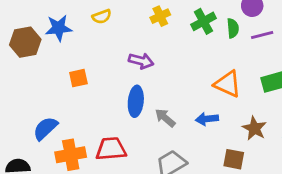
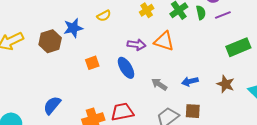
orange triangle: (228, 84) -> (164, 41), moved
blue ellipse: (136, 101) -> (126, 68), moved, turned -30
blue semicircle: (45, 128) -> (52, 105), moved
brown square: (234, 159) -> (193, 111), moved

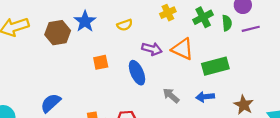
yellow semicircle: (104, 16) -> (125, 25), moved
blue star: (73, 28) -> (85, 21), turned -30
green rectangle: (238, 47) -> (215, 66), moved

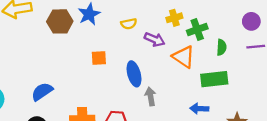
green cross: (203, 17) -> (197, 30), moved
green semicircle: (227, 23) -> (221, 47), moved
purple arrow: (152, 49) -> (155, 39), moved
gray arrow: (171, 95) -> (151, 96), moved, turned 30

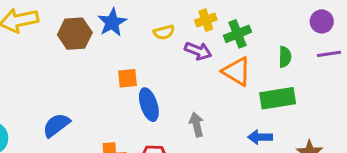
yellow cross: (174, 18) -> (206, 20), moved
green cross: (197, 30) -> (238, 34), moved
blue ellipse: (134, 74) -> (149, 105), moved

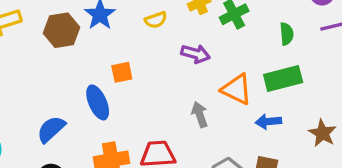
purple arrow: (198, 51) -> (195, 54), moved
orange triangle: (237, 71) -> (237, 89), moved
blue ellipse: (149, 105) -> (98, 102), moved

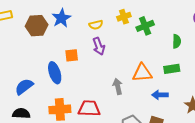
purple arrow: (195, 54) -> (99, 46), moved, turned 48
green rectangle: (283, 79) -> (172, 69), size x0.7
orange triangle: (237, 89) -> (142, 73), turned -35

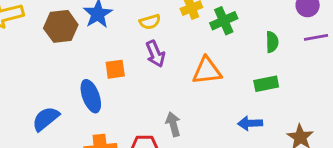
orange triangle: (142, 73) -> (207, 71), moved
gray arrow: (118, 86) -> (173, 124), moved

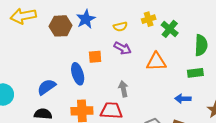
green cross: (224, 21) -> (170, 29), turned -30
green semicircle: (272, 42) -> (201, 45), size x1.5
purple arrow: (155, 54) -> (123, 48), turned -42
gray arrow: (173, 124) -> (123, 89), moved

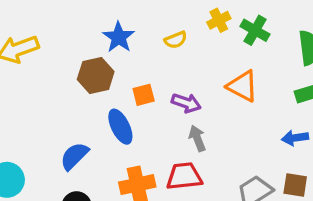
brown hexagon: (61, 26) -> (96, 76), moved
purple arrow: (123, 48) -> (186, 103), moved
orange triangle: (156, 62) -> (243, 86), turned 40

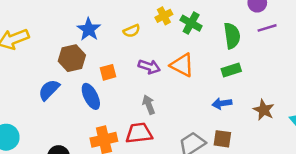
purple arrow: (186, 103) -> (149, 67), moved
blue semicircle: (74, 156) -> (49, 90), moved

